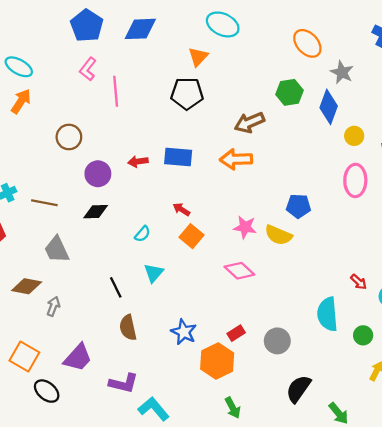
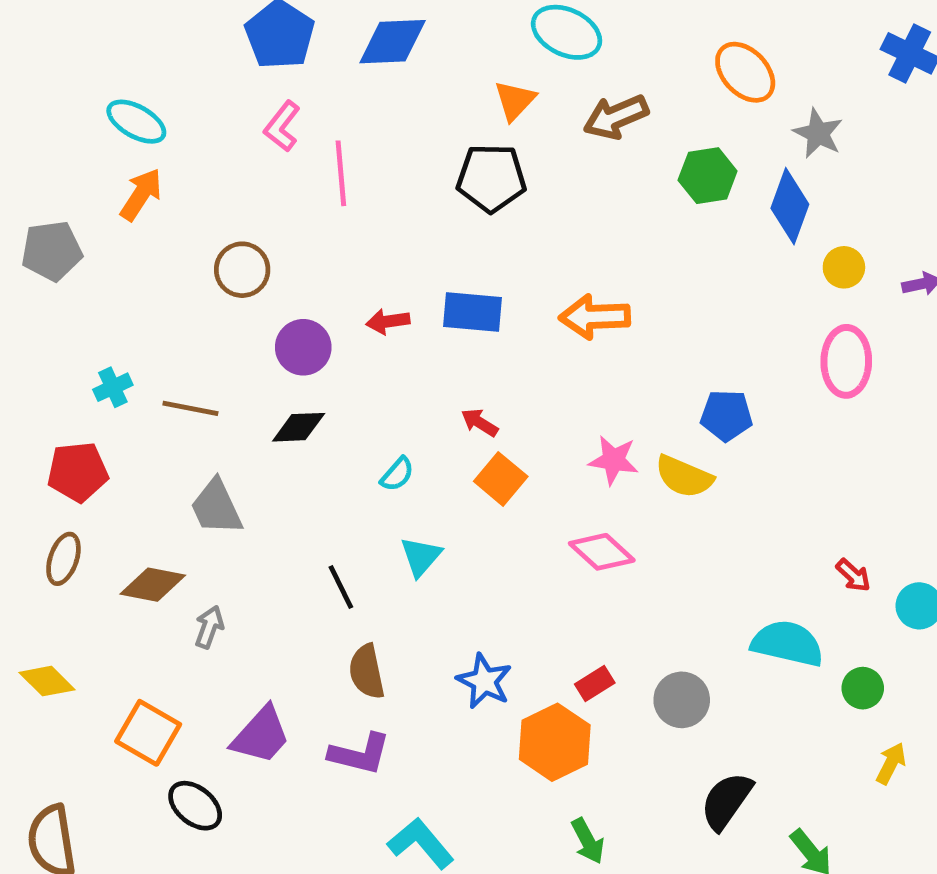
brown arrow: (249, 123) -> (616, 117), moved
cyan semicircle: (327, 314) -> (787, 643), turned 108
purple L-shape: (124, 383) -> (360, 754), moved

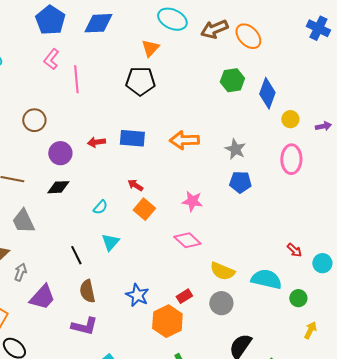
brown arrow: (616, 117) -> (214, 29), moved
gray star: (818, 133) -> (235, 149), moved
yellow semicircle: (684, 477) -> (222, 271), moved
purple trapezoid: (261, 735) -> (42, 297), moved

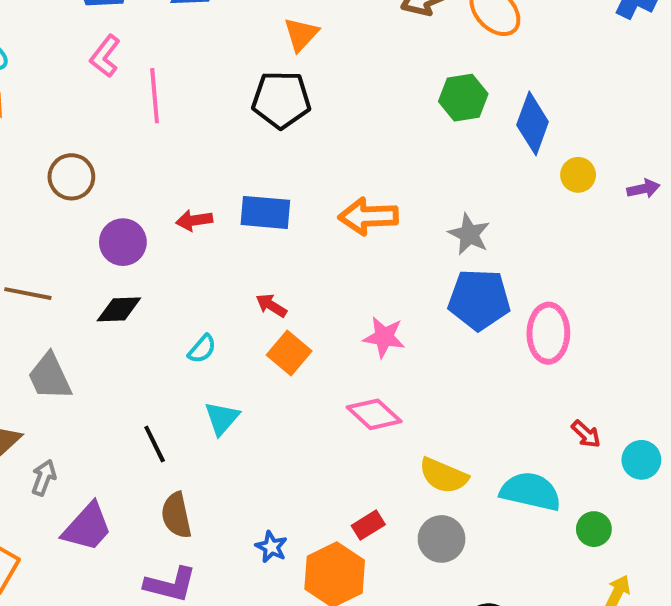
pink ellipse: (291, 159) -> (548, 333), moved
blue pentagon: (240, 182) -> (479, 300), size x1.4
blue star: (137, 295) -> (271, 547), moved, size x0.7

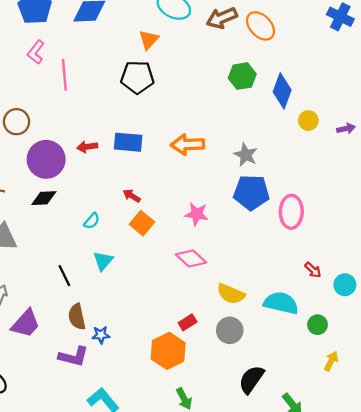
purple circle: (123, 242) -> (46, 159), size x1.4
blue star: (271, 547) -> (101, 335), moved, turned -30

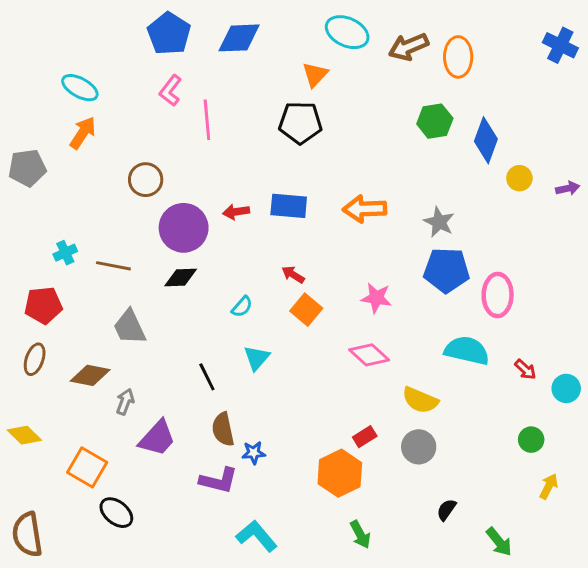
orange ellipse: (260, 26) -> (458, 57), turned 44
cyan semicircle: (281, 303) -> (467, 350), moved
black semicircle: (251, 379) -> (446, 510), size x0.6

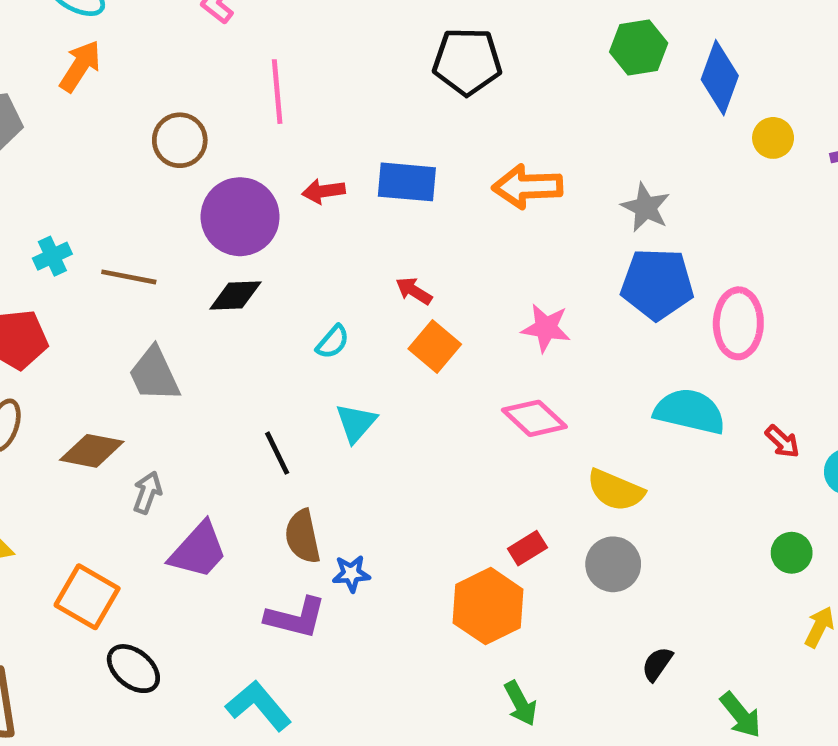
pink line: (207, 120) -> (277, 92), moved
black pentagon: (300, 123) -> (467, 61), moved
cyan L-shape: (257, 536) -> (259, 706), moved

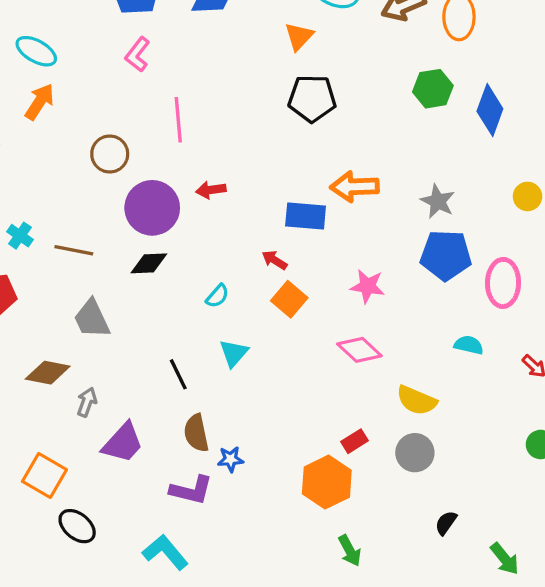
yellow circle: (773, 138) -> (528, 196), moved
blue rectangle: (407, 182) -> (306, 216), moved
cyan cross: (52, 256) -> (20, 236), turned -30
cyan semicircle: (690, 411) -> (469, 345), size x0.6

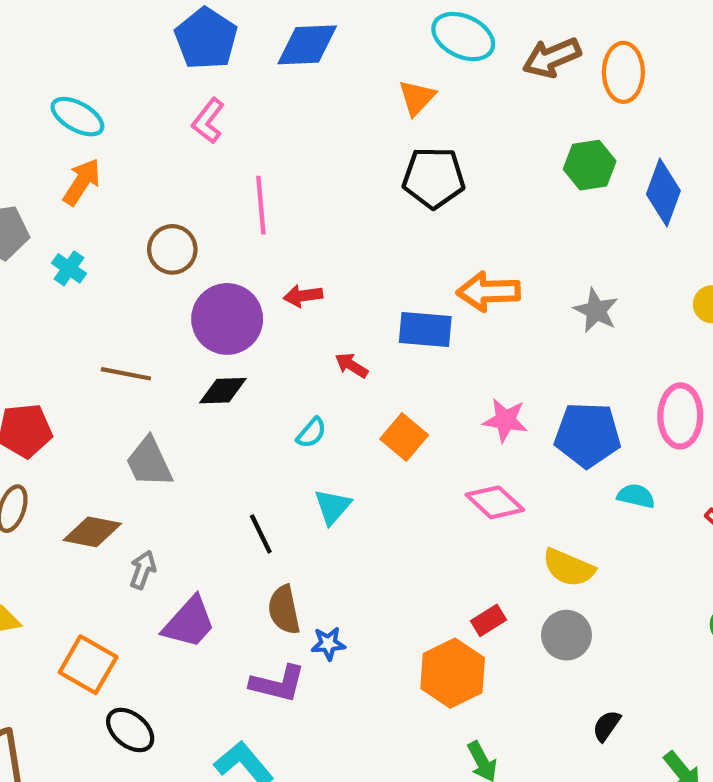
cyan cross: (20, 236) -> (69, 268), moved
blue pentagon: (446, 255) -> (588, 435), moved
red arrow: (275, 260) -> (351, 365), moved

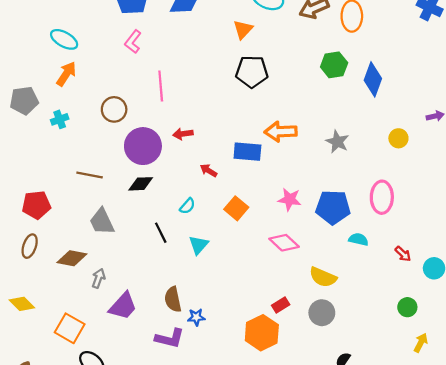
cyan cross: (69, 268) -> (60, 119), turned 35
black line: (261, 534) -> (161, 233), moved

